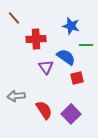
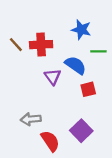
brown line: (14, 18) -> (16, 45), moved
gray arrow: (16, 96) -> (31, 119), moved
red semicircle: (44, 110) -> (50, 141), moved

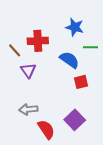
brown line: (16, 45) -> (15, 50), moved
purple triangle: (53, 77) -> (28, 70), moved

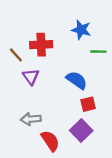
blue semicircle: (69, 60) -> (77, 80), moved
red square: (81, 82) -> (88, 104), moved

